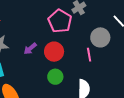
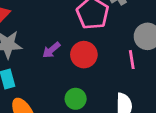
green circle: (55, 77) -> (76, 99), moved

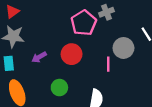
purple arrow: (51, 50) -> (39, 57), moved

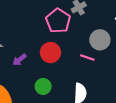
pink line: (108, 64) -> (87, 57), turned -64

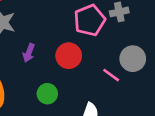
purple arrow: (19, 60) -> (29, 53), turned -48

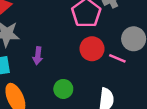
red circle: (69, 56) -> (92, 49), moved

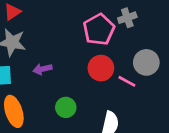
purple arrow: (38, 56) -> (43, 69), turned 63

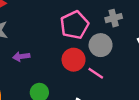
gray cross: (127, 18) -> (114, 18), moved
gray circle: (146, 62) -> (101, 45), moved

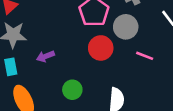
pink line: (96, 73) -> (145, 56), moved

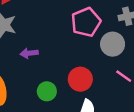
red circle: (101, 48) -> (80, 79), moved

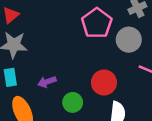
purple arrow: (29, 53) -> (47, 82), moved

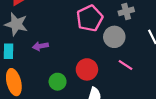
purple arrow: (47, 82) -> (40, 46), moved

